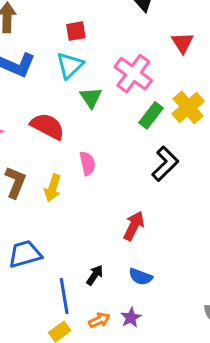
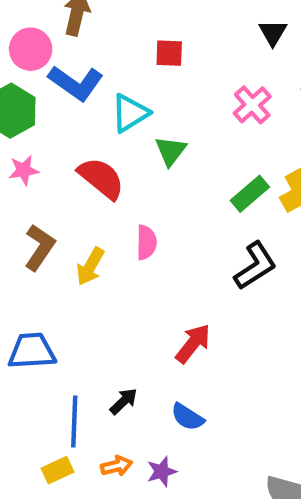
cyan triangle: (70, 65) -> (130, 113), moved
pink cross: (133, 74) -> (252, 105), moved, size x0.7

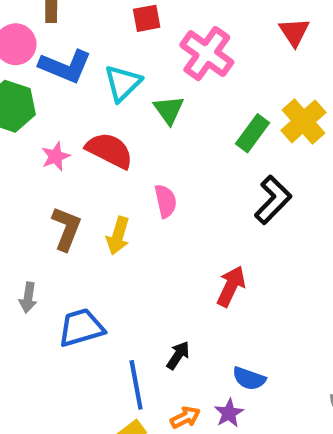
pink cross: (252, 105) -> (207, 54), moved, size x1.4
pink star: (24, 170) -> (56, 156), moved
blue semicircle: (187, 417) -> (249, 378), moved

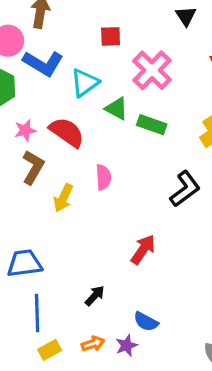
green triangle: (169, 110) -> (117, 109), turned -35
green rectangle: (252, 133) -> (152, 125), moved, turned 64
brown L-shape: (66, 229) -> (33, 167), moved
blue line: (136, 385) -> (37, 313), moved

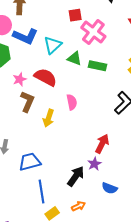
red square: (111, 36) -> (75, 15), moved
black arrow: (95, 296) -> (76, 176), size x1.5
purple star: (127, 345) -> (94, 164), moved

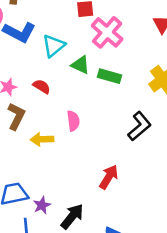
red semicircle: (46, 77) -> (42, 86), size x0.6
yellow arrow: (49, 118) -> (42, 139), turned 66
purple star: (94, 164) -> (42, 205), moved

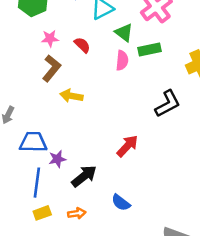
green rectangle: (110, 76) -> (149, 49), turned -40
pink semicircle: (73, 121) -> (122, 60), moved

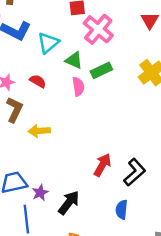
black L-shape: (168, 104) -> (134, 172), moved
blue semicircle: (121, 203) -> (122, 210), moved, turned 72

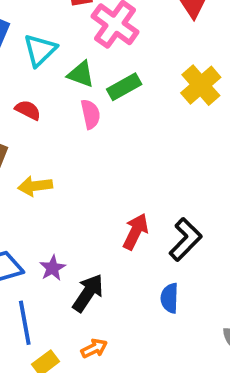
purple star: (40, 193) -> (53, 268), moved

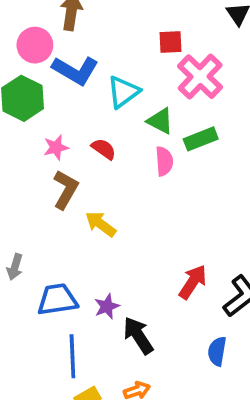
yellow arrow: (35, 186) -> (101, 224), turned 36
black arrow: (88, 293) -> (138, 335), turned -75

